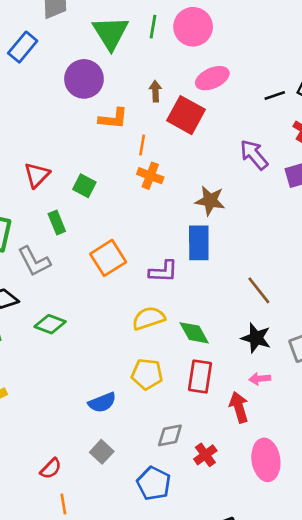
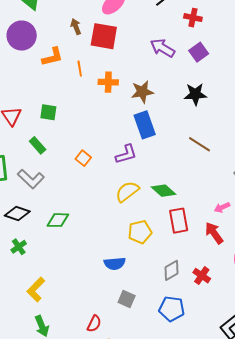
orange cross: (150, 176) -> (108, 82), moved
orange square: (108, 258) -> (83, 158), size x0.6
black star: (256, 338) -> (195, 94), moved
blue semicircle: (102, 403) -> (115, 263), turned 35

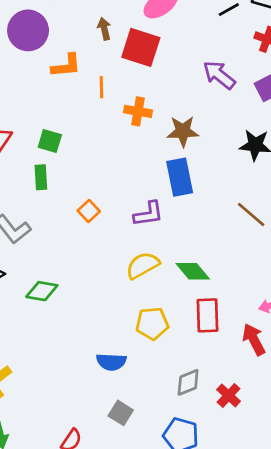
green rectangle: (38, 145) -> (41, 177), moved, turned 30

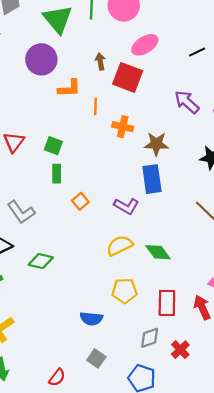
green rectangle: (41, 177) -> (57, 174), moved
purple L-shape: (148, 214) -> (126, 206), turned 35
red rectangle: (207, 315) -> (167, 303), moved

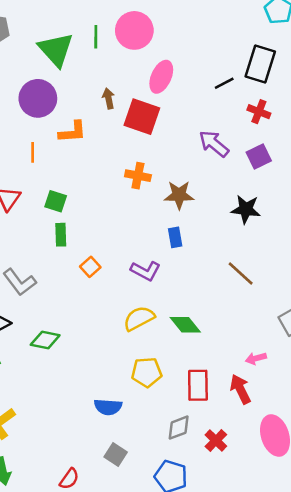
pink ellipse: (145, 45) -> (161, 77), turned -32
orange line: (95, 106) -> (33, 152), moved
blue rectangle: (152, 179) -> (175, 237), size x0.6

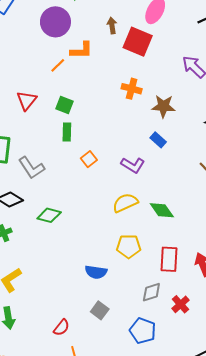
orange line: (33, 152) -> (58, 65), moved, turned 42
blue rectangle: (175, 237) -> (158, 140), turned -42

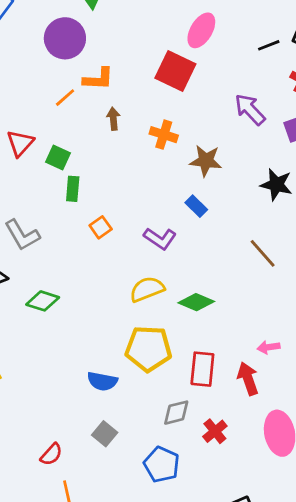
brown arrow: (112, 26) -> (113, 119), moved
green square: (65, 105) -> (58, 157), moved
green diamond: (162, 210) -> (196, 302), turned -35
yellow pentagon: (129, 246) -> (148, 349), size x1.4

